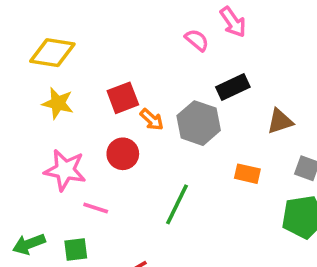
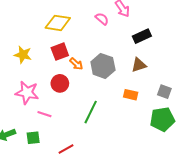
yellow diamond: (52, 53) -> (58, 23), moved
black rectangle: (233, 87) -> (142, 36), moved
brown triangle: (280, 121) -> (139, 65), moved

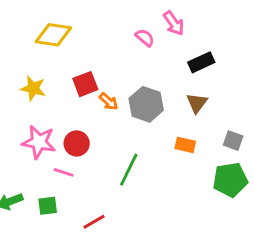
yellow diamond: (58, 23) -> (53, 35), moved
brown triangle: (139, 65) -> (197, 103), turned -35
red circle: (60, 83) -> (77, 143), moved

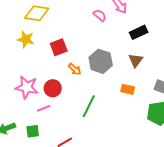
yellow star: (33, 88) -> (26, 39), moved
orange arrow: (108, 101) -> (75, 69), moved
pink line: (64, 172) -> (44, 108), turned -40

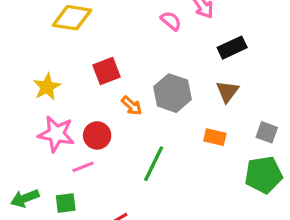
yellow star: (26, 39) -> (47, 87), moved, turned 30

